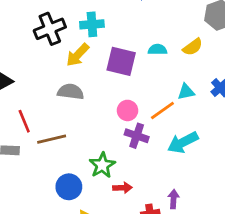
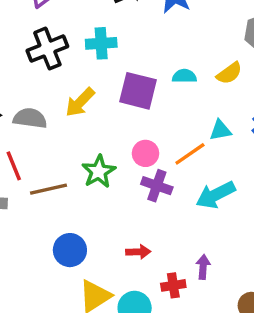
yellow arrow: (78, 55) -> (80, 102), moved
gray semicircle: (71, 92) -> (30, 118), moved
green star: (102, 165) -> (99, 171), moved

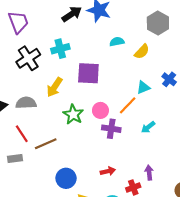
cyan semicircle: (184, 76) -> (117, 42), moved
green star: (99, 171) -> (73, 114), moved
cyan arrow: (216, 195) -> (148, 127), size x0.6

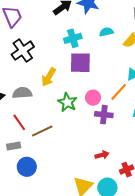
cyan cross: (60, 49) -> (73, 38), moved
blue circle: (66, 178) -> (27, 167), moved

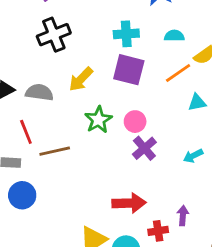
orange line: (119, 92) -> (178, 73), moved
purple cross: (104, 115) -> (144, 148), turned 30
red arrow: (102, 155) -> (129, 203), size x1.6

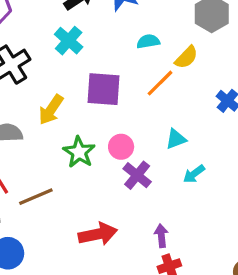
cyan cross: (126, 34) -> (69, 41), moved, turned -35
cyan triangle: (197, 102) -> (176, 139), moved
red arrow: (129, 203) -> (98, 234), moved
purple arrow: (183, 216) -> (161, 236), moved

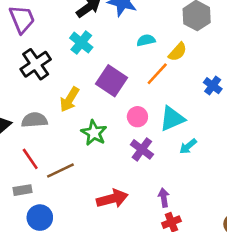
purple square: (104, 89) -> (111, 81), turned 32
cyan triangle: (176, 139) -> (172, 119), size x1.5
pink circle: (121, 147) -> (137, 117), moved

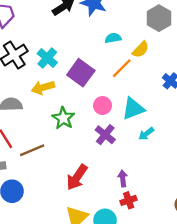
cyan cross: (81, 43) -> (47, 58), moved
yellow arrow: (70, 99) -> (43, 88), turned 40
red arrow: (112, 199) -> (77, 177), turned 136

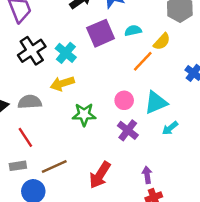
purple square: (81, 73) -> (101, 33), moved, turned 32
green star: (63, 118) -> (84, 114), turned -30
brown line: (32, 150) -> (54, 167), moved

